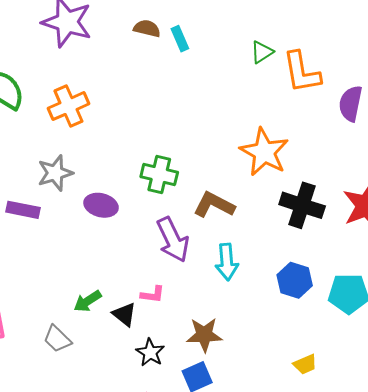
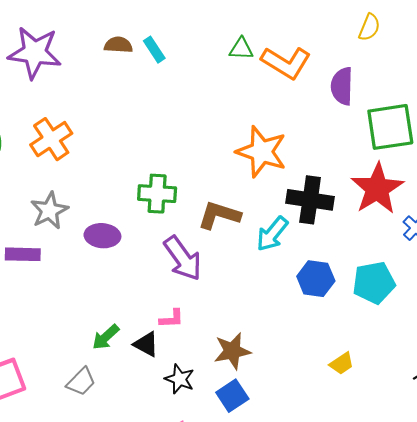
green triangle: (262, 52) -> (241, 49), turned 45
orange L-shape: (302, 72) -> (286, 63), turned -39
cyan arrow: (227, 262) -> (272, 234), moved, turned 54
gray trapezoid: (57, 339) -> (81, 382), turned -80

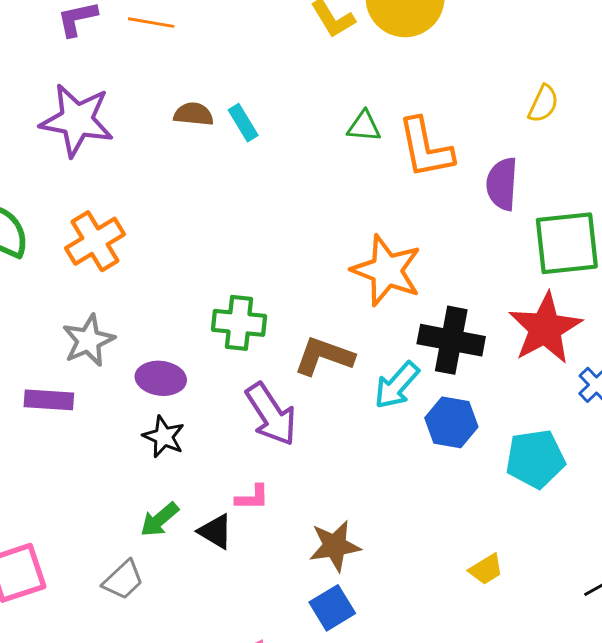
orange L-shape: (286, 63) -> (425, 148), turned 45
blue hexagon: (316, 279) -> (451, 422), moved
black star: (180, 379) -> (164, 437), moved

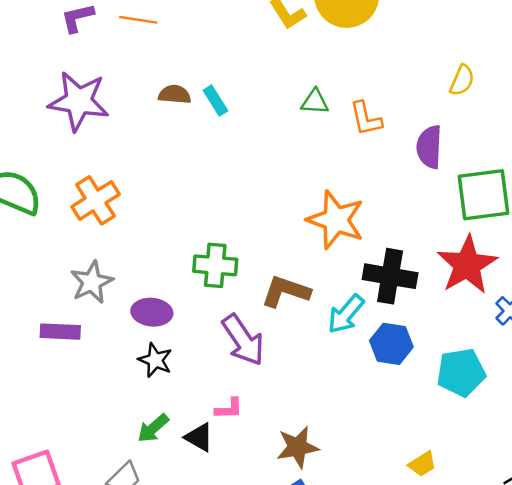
orange L-shape: (425, 148) -> (366, 119), size x0.7

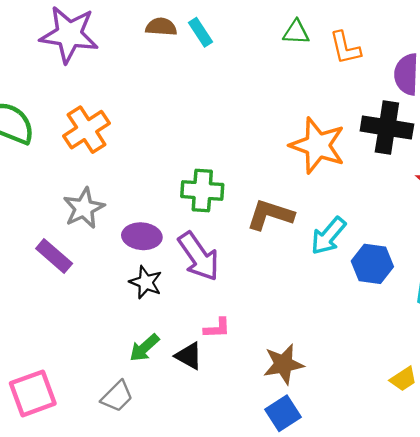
black cross: (390, 276) -> (387, 127), moved
purple rectangle: (60, 332) -> (54, 256), turned 39
purple arrow: (243, 340) -> (199, 256), moved

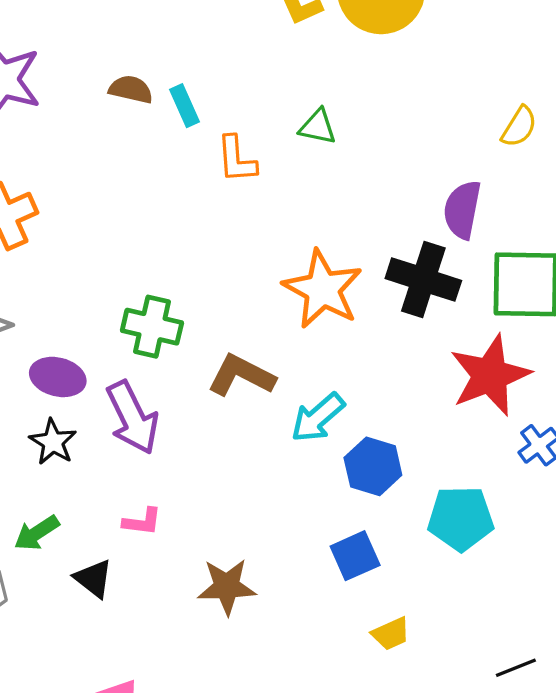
orange L-shape: (345, 48) -> (236, 159), moved
black triangle: (189, 356) -> (93, 578), moved
blue square: (283, 413) -> (355, 556), moved

